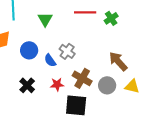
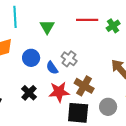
red star: (57, 84) -> (59, 92), size x1.5
gray circle: (107, 85) -> (108, 107), moved

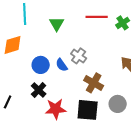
blue circle: (31, 58) -> (41, 65), moved
red star: (59, 92) -> (56, 109), moved

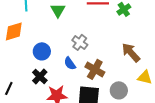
blue semicircle: (62, 65) -> (70, 63), moved

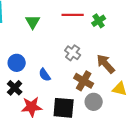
gray cross: (80, 42) -> (73, 53), moved
brown cross: (95, 69) -> (84, 81), moved

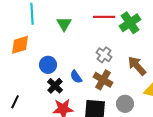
green cross: (99, 21) -> (130, 23), size x1.5
brown cross: (84, 81) -> (103, 80), moved
black cross: (15, 88) -> (55, 86), moved

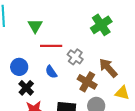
red line: (104, 17) -> (51, 46), moved
blue semicircle: (76, 77) -> (51, 72), moved
brown cross: (103, 80) -> (87, 82), moved

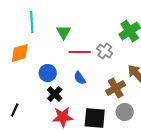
gray cross: (75, 57) -> (105, 51), moved
brown cross: (87, 82) -> (116, 88), turned 30

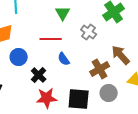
green triangle: (64, 32) -> (63, 13), moved
red line: (80, 52) -> (51, 39), moved
blue circle: (48, 73) -> (19, 57), moved

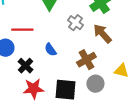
red line: (51, 39) -> (22, 30), moved
brown arrow: (121, 55) -> (102, 34), moved

